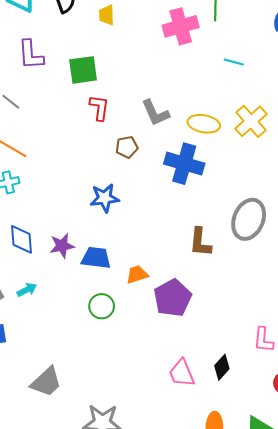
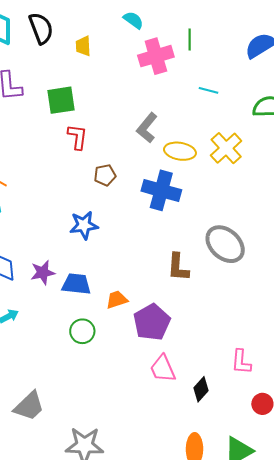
gray L-shape: (155, 113) -> (147, 128), moved, turned 64
gray ellipse: (249, 219) -> (225, 244), turned -69
pink trapezoid: (182, 373) -> (163, 369), moved

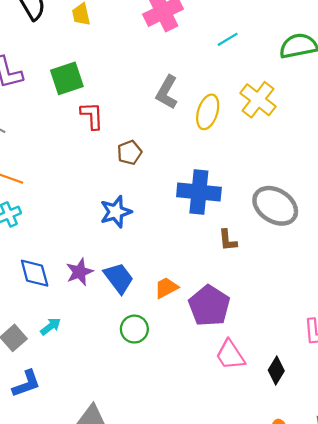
cyan line: (209, 90) -> (228, 39), turned -36
yellow ellipse: (180, 151) -> (208, 112), turned -72
blue cross: (161, 190) -> (199, 192), moved
brown L-shape: (178, 267) -> (228, 240), size x0.7
blue trapezoid: (76, 284) -> (119, 278), turned 56

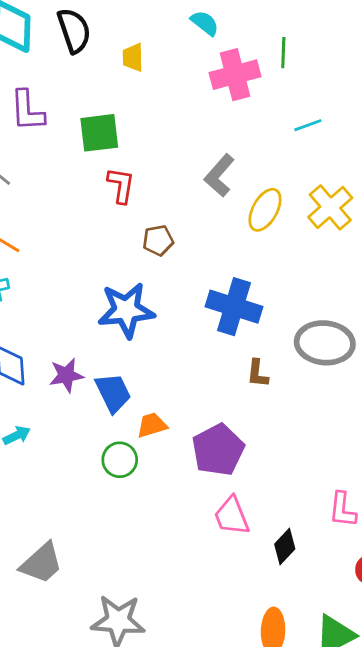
gray ellipse: (275, 206) -> (325, 343), turned -39
blue star: (116, 212) -> (126, 310), size x1.4
orange trapezoid: (166, 288) -> (152, 425), moved

